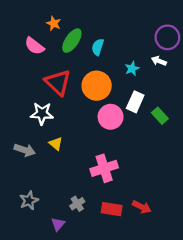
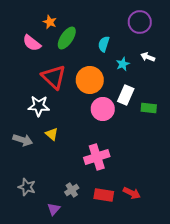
purple circle: (167, 37) -> (140, 22), moved
cyan semicircle: (98, 47) -> (104, 44), moved
green rectangle: (160, 116) -> (149, 108), turned -42
gray star: (29, 200) -> (27, 187), turned -30

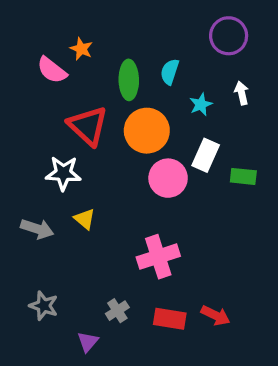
orange star: (50, 22) -> (81, 49), moved
green ellipse: (67, 38) -> (129, 80), moved, turned -35
white arrow: (148, 57) -> (242, 93), turned 56

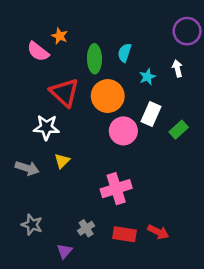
purple circle: (229, 36) -> (187, 31), moved
green rectangle: (243, 176) -> (179, 130), turned -48
yellow triangle: (85, 219) -> (62, 161), turned 35

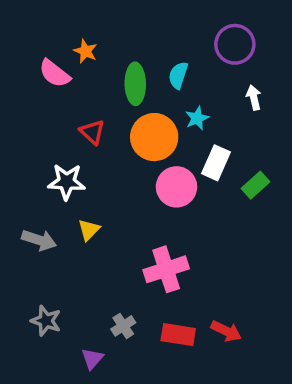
purple circle: (187, 31) -> (235, 44), moved
cyan star: (147, 77) -> (197, 118), moved
red triangle: (64, 92) -> (92, 132), size x0.6

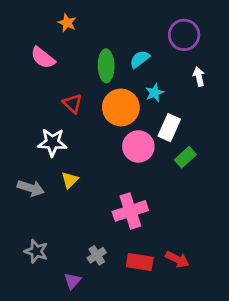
orange star: (85, 51) -> (67, 23), moved
cyan semicircle: (178, 75) -> (140, 59), turned 35
green rectangle: (255, 185) -> (185, 157), moved

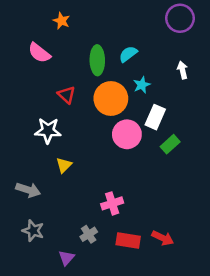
purple circle: (184, 35) -> (180, 18), moved
gray arrow: (31, 188) -> (28, 190), moved
pink cross: (130, 211) -> (112, 203), moved, size x0.7

